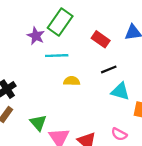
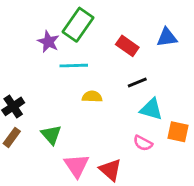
green triangle: (38, 123) -> (51, 135), moved
pink semicircle: (119, 134) -> (143, 143), moved

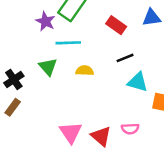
green triangle: (51, 135) -> (48, 67), moved
pink semicircle: (143, 143) -> (130, 129), moved, turned -30

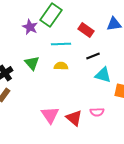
cyan line: (68, 43) -> (61, 44), moved

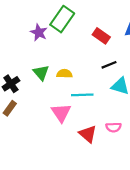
cyan line: (61, 44) -> (82, 95), moved
yellow semicircle: (61, 66) -> (64, 74), moved
pink triangle: (50, 115) -> (61, 113), moved

